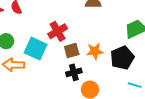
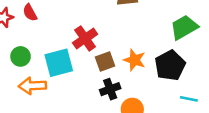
cyan square: (36, 49) -> (59, 63), turned -35
orange star: (95, 51) -> (134, 60), turned 30

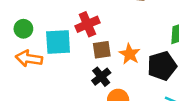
black cross: (110, 89) -> (101, 77), turned -30

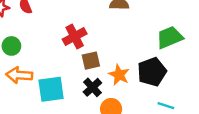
cyan square: (58, 42) -> (51, 89), moved
orange star: (130, 54) -> (119, 75), moved

